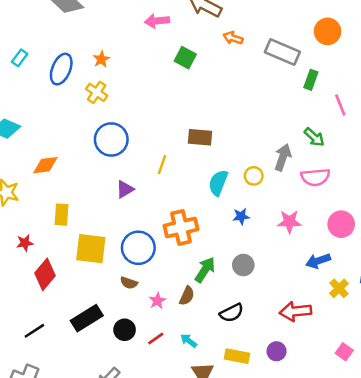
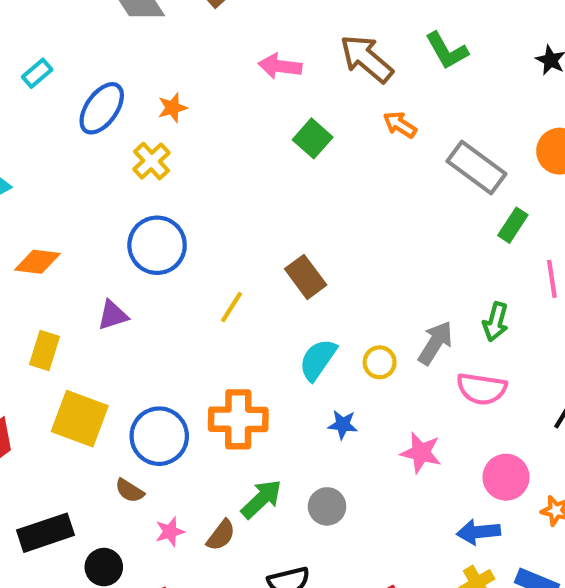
brown rectangle: (200, 137) -> (306, 277), turned 35
green arrow: (314, 137) -> (496, 322), turned 50
purple triangle: (125, 189) -> (113, 315), moved
blue arrow: (318, 261) -> (478, 532), moved

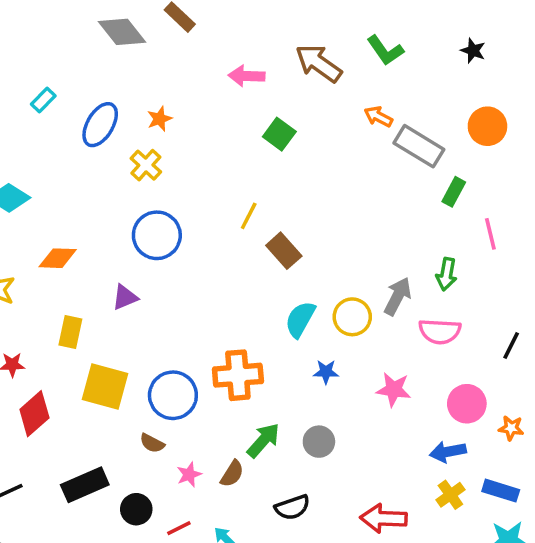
orange arrow: (400, 125) -> (378, 117), moved
yellow line: (232, 307) -> (249, 216), moved
yellow circle: (380, 362) -> (352, 317), size x1.4

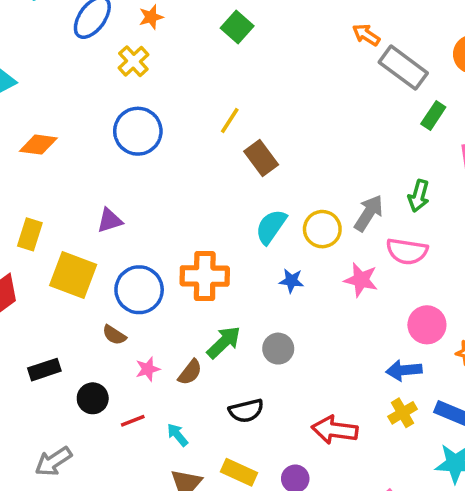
green square: (279, 134) -> (237, 27), moved
purple triangle: (125, 297) -> (110, 221), moved
yellow rectangle: (70, 332) -> (30, 234), moved
pink star: (394, 390) -> (361, 280), moved
black rectangle: (85, 485) -> (44, 370), size x0.7

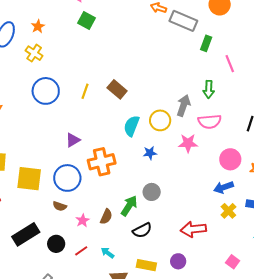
yellow line: (230, 120) -> (85, 91), moved
purple triangle: (110, 221) -> (73, 140), moved
green arrow: (224, 342) -> (129, 206), moved
black rectangle: (44, 370) -> (26, 234), size x1.5

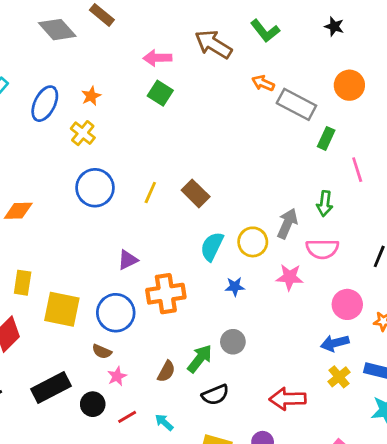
pink star: (83, 220) -> (117, 376), moved

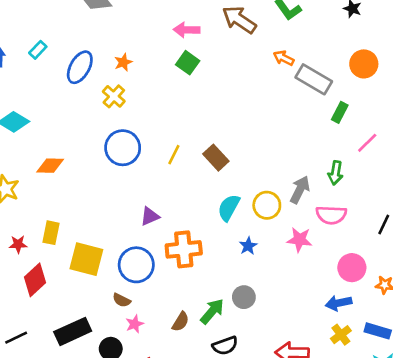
pink line: (357, 170) -> (367, 143), turned 60
blue star: (235, 287) -> (248, 246), turned -30

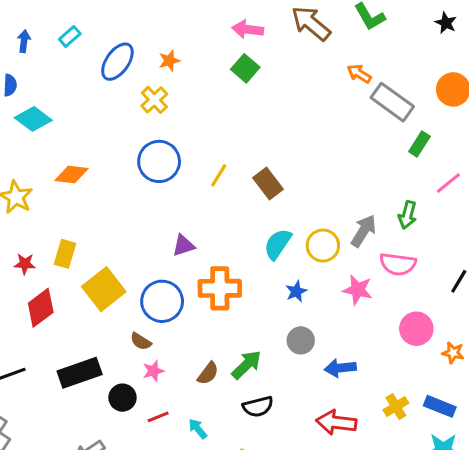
yellow square: (86, 259) -> (104, 289), turned 32
gray circle: (244, 297) -> (301, 340), moved
blue arrow: (338, 303) -> (340, 368), moved

